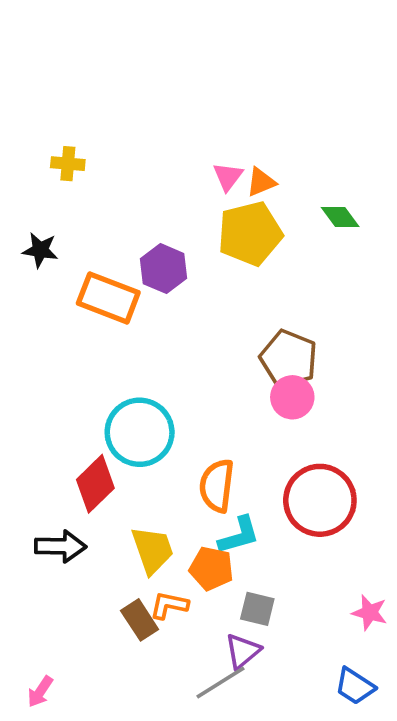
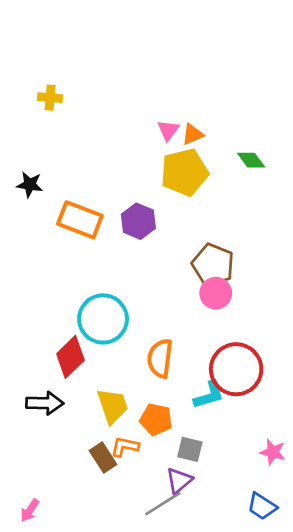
yellow cross: (68, 164) -> (50, 98), moved
purple hexagon: (164, 269) -> (138, 221), moved
cyan L-shape: (239, 535) -> (209, 395), moved

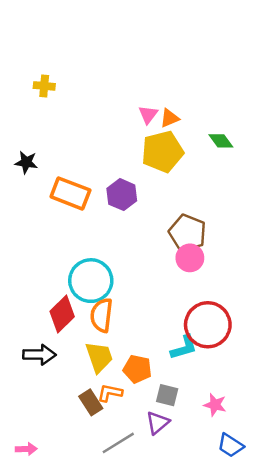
orange semicircle: (160, 358) -> (102, 315), moved
pink star: (273, 452) -> (215, 405), moved
gray line: (163, 504) -> (118, 443), moved
pink arrow: (30, 510) -> (26, 449), turned -126

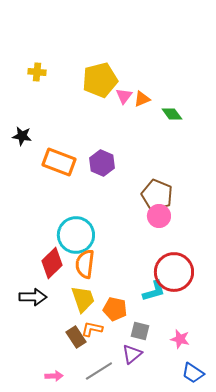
green diamond: (221, 141) -> (172, 114), moved
yellow pentagon: (162, 152) -> (100, 80), moved
pink arrow: (26, 449) -> (54, 376), moved

